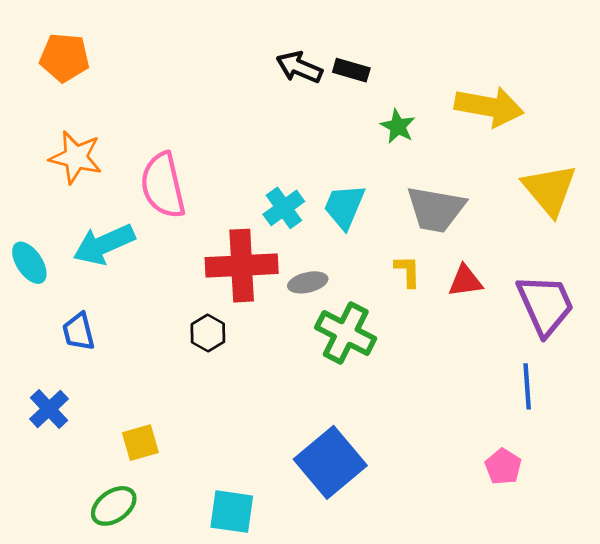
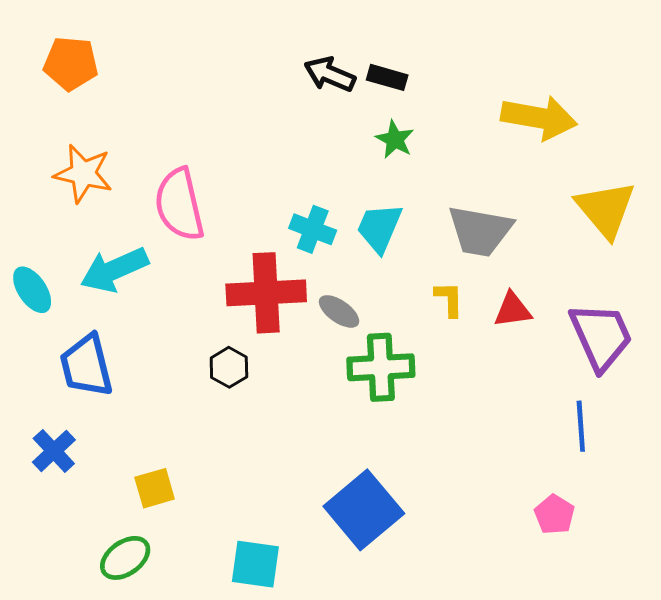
green star: (398, 126) -> (395, 139), moved
cyan cross: (284, 208) -> (313, 229), turned -33
gray ellipse: (308, 282) -> (339, 311), turned 48
blue trapezoid: (79, 332) -> (86, 366), size x1.5
green cross: (346, 333) -> (381, 367), turned -30

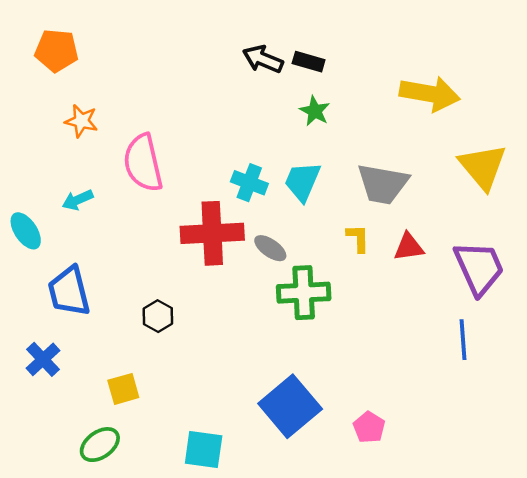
orange star: (83, 174) -> (81, 121), moved, size x0.7
cyan arrow: (114, 270) -> (78, 200), moved, size x0.6
black hexagon: (229, 367) -> (158, 316), moved
pink pentagon: (554, 515) -> (369, 427), moved

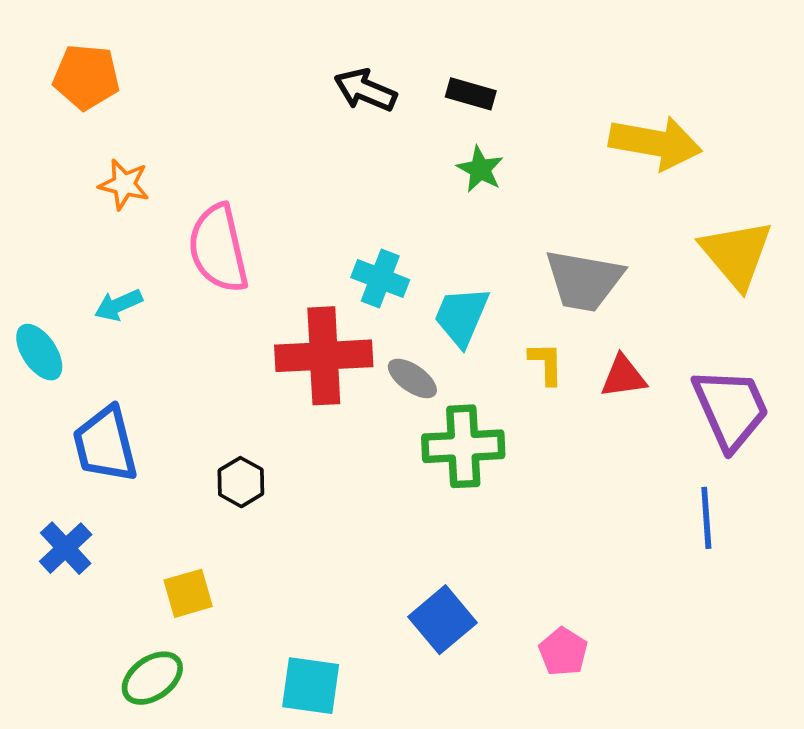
black arrow: (263, 59) -> (365, 90), moved
cyan trapezoid: (302, 181) -> (461, 316), moved
blue square: (290, 406) -> (443, 620), size x0.7

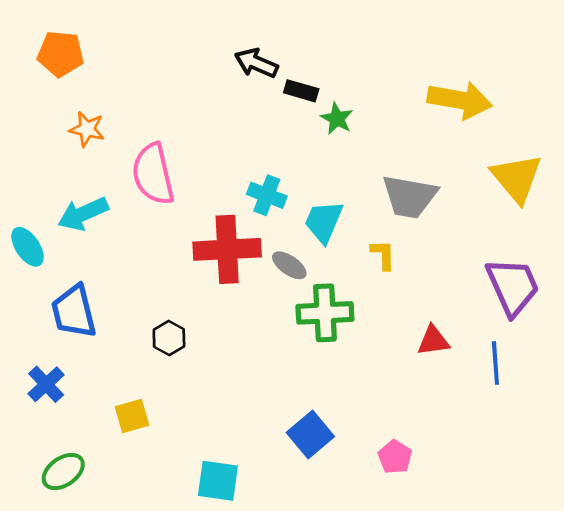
black rectangle: (471, 94) -> (301, 91), moved
cyan arrow: (118, 305) -> (83, 214), size x1.5
red triangle: (623, 377) -> (433, 341), moved
green ellipse: (152, 678) -> (63, 471), moved

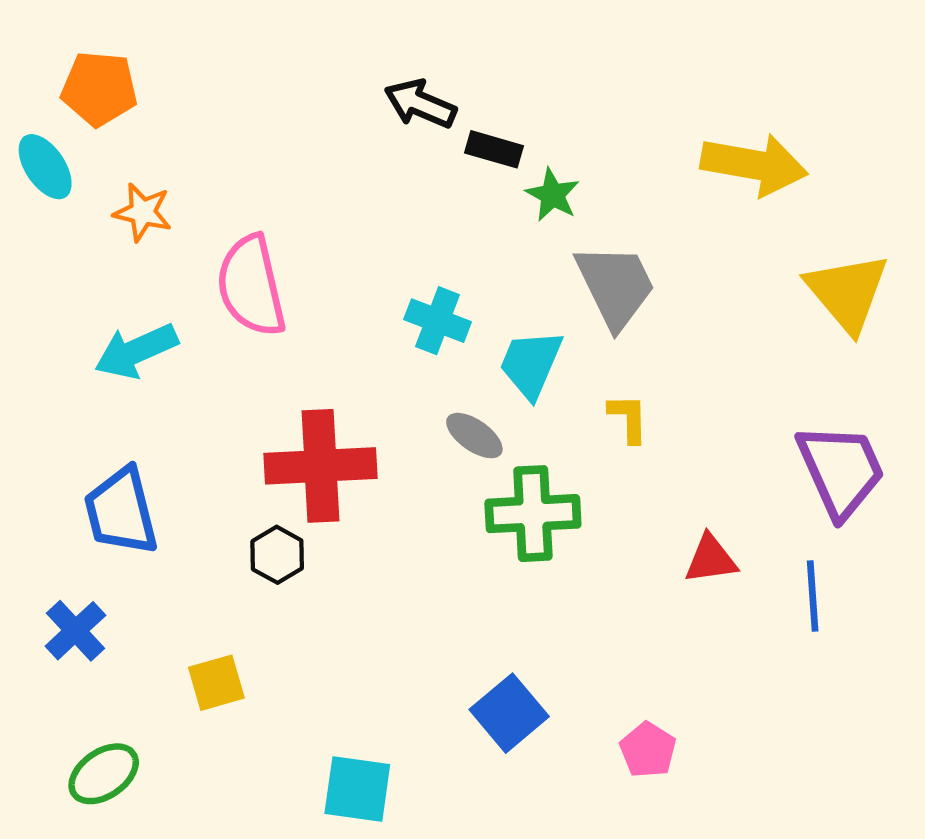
gray trapezoid: (410, 197) -> (615, 286), moved, turned -126
cyan ellipse: (28, 247) -> (45, 167), moved
red cross: (227, 249) -> (320, 466), moved

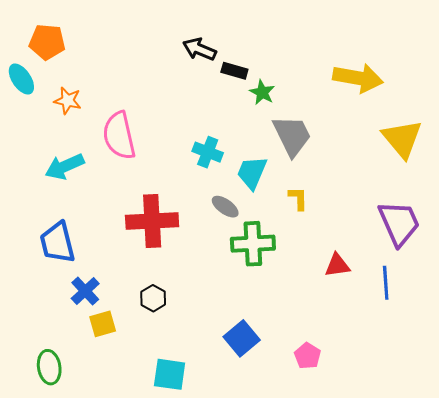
black hexagon: (277, 555) -> (153, 298), moved
blue cross: (75, 631) -> (85, 291), moved
green ellipse: (104, 774) -> (49, 367), turned -64

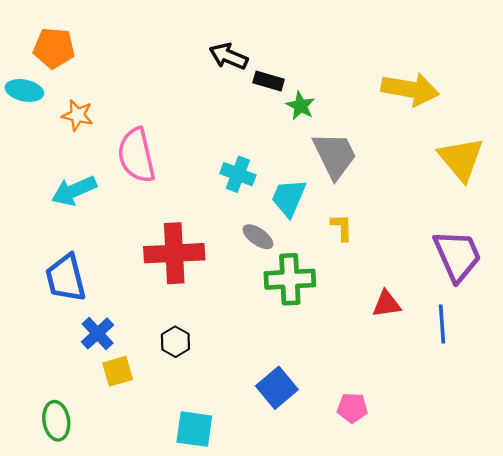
cyan ellipse: (21, 79) -> (24, 90), turned -44
pink pentagon: (307, 356) -> (352, 408), turned -30

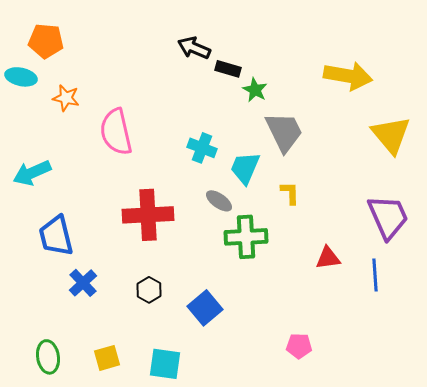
cyan arrow: (74, 191) -> (32, 173), moved
yellow square: (118, 371) -> (107, 358), moved
blue square: (277, 388) -> (205, 308), moved

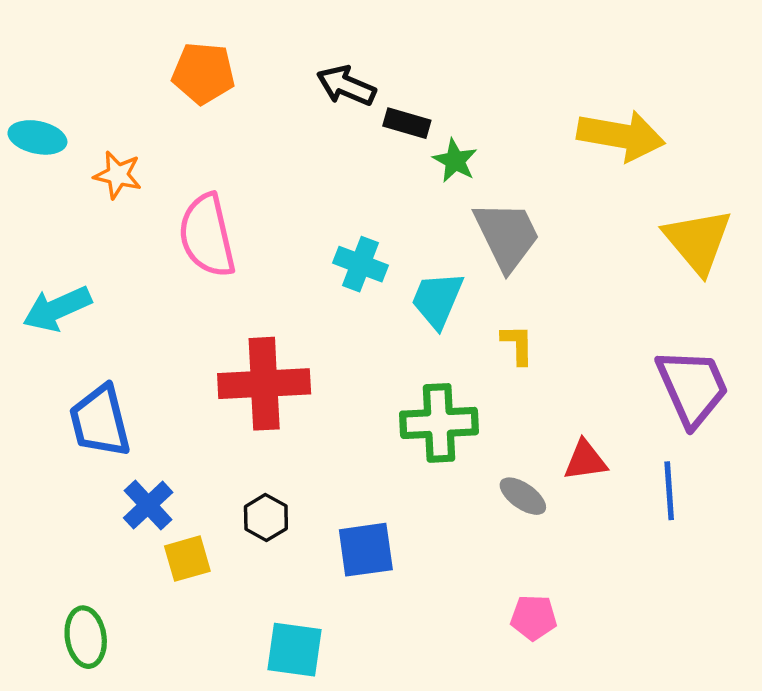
orange pentagon: (46, 41) -> (203, 73), moved
gray ellipse: (219, 201) -> (523, 496), moved
blue square: (205, 308) -> (366, 550), turned 32
yellow square: (107, 358) -> (187, 559), moved

